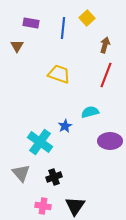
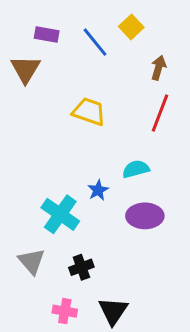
blue line: (63, 28) -> (95, 42), turned -45
brown triangle: (17, 46) -> (25, 69), size x1.5
purple ellipse: (110, 141) -> (145, 216), moved

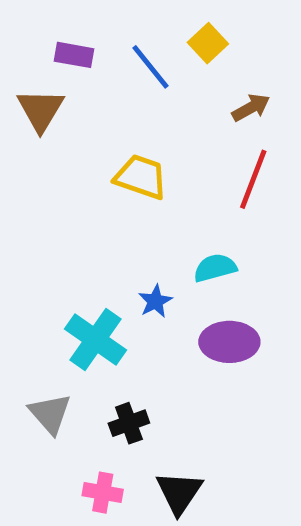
brown arrow: (158, 68) -> (251, 108), turned 45

